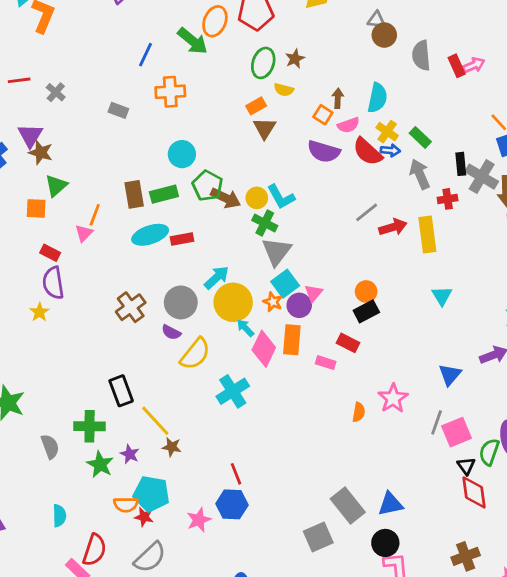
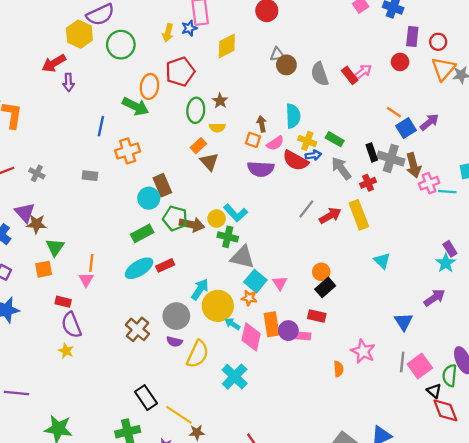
brown rectangle: (134, 194) -> (162, 185), moved
gray triangle: (277, 251) -> (243, 257), turned -40
purple circle: (299, 305) -> (288, 331), moved

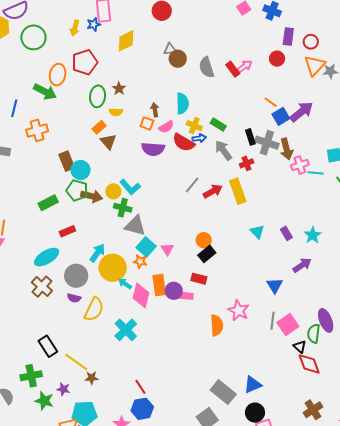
purple arrow: (429, 122) -> (301, 112), size x1.4
cyan circle: (149, 198) -> (81, 170), moved
purple rectangle: (450, 249) -> (286, 233), moved
cyan ellipse: (139, 268) -> (47, 257), moved
orange semicircle: (338, 369) -> (217, 325), size x1.5

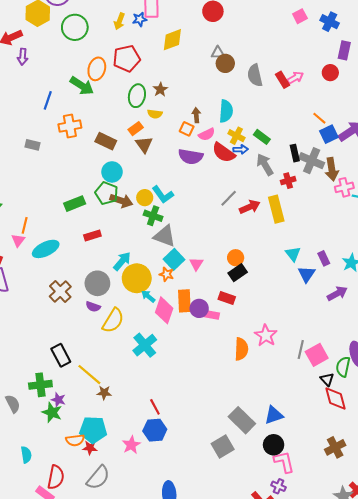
brown rectangle: (67, 161) -> (106, 141), moved, turned -48
cyan ellipse: (47, 257) -> (46, 249), moved
blue triangle: (275, 286) -> (307, 274), moved
purple star: (63, 389) -> (58, 400), moved

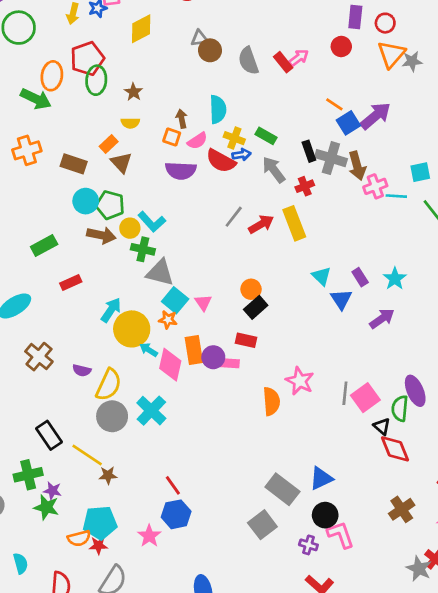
green ellipse: (137, 96) -> (96, 80), moved
green pentagon: (107, 193) -> (110, 205), moved
gray circle: (97, 283) -> (112, 416), moved
purple cross: (279, 486) -> (308, 545), moved

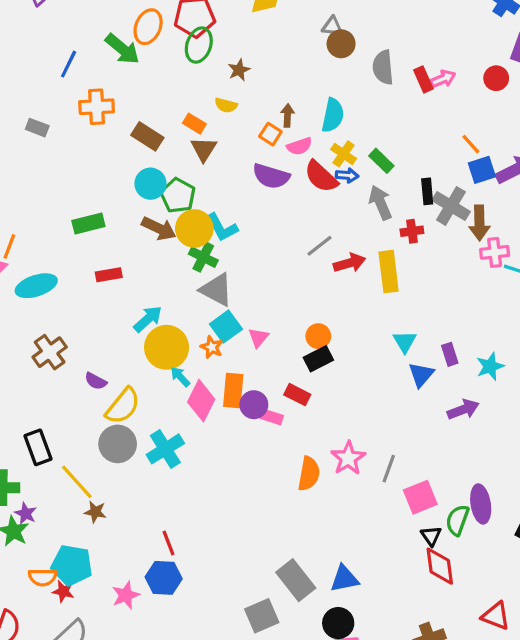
orange rectangle: (109, 144) -> (194, 124), turned 60
yellow circle: (130, 228) -> (194, 228), size x1.5
gray line: (345, 393) -> (389, 469), moved

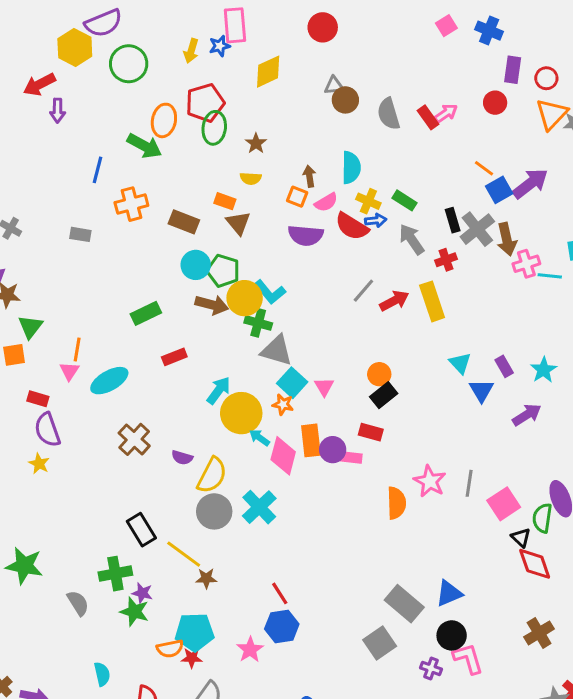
gray cross: (451, 206) -> (477, 229), turned 32

